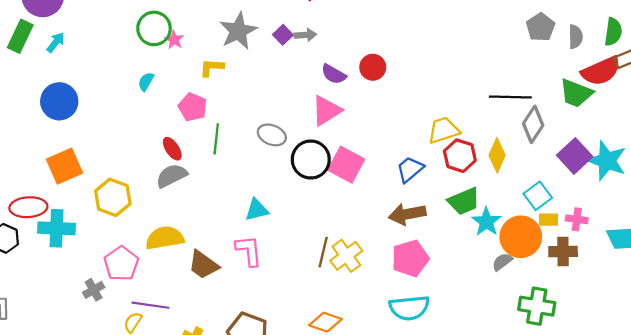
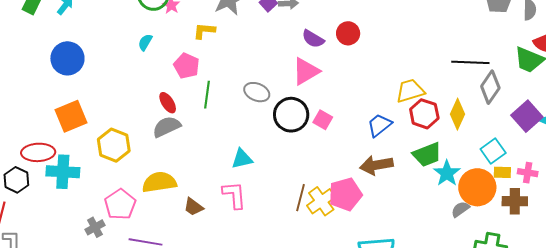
pink square: (346, 165) -> (323, 120), size x0.6
pink pentagon: (410, 258) -> (345, 194), moved
brown trapezoid: (203, 265) -> (193, 207), size x0.7

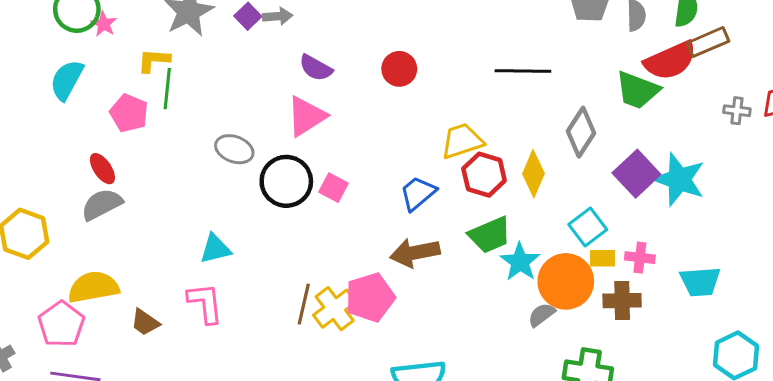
red circle: (348, 33) -> (399, 69), moved
cyan semicircle: (145, 42) -> (67, 80), size x1.6
black line: (470, 62) -> (523, 71), moved
green line: (207, 95) -> (167, 89), moved
pink pentagon: (120, 204) -> (61, 324), moved

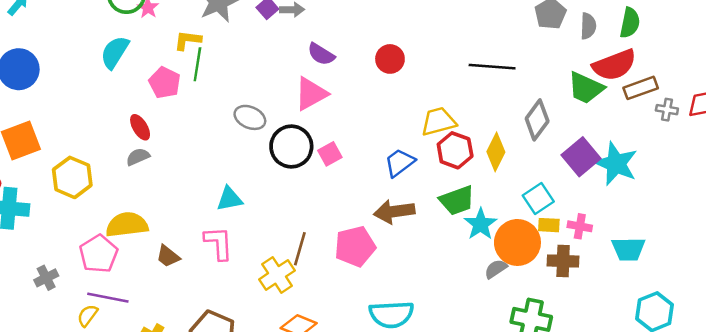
brown rectangle: (708, 42) -> (641, 88), moved
pink square: (333, 188) -> (330, 154), turned 30
gray semicircle: (102, 204) -> (138, 157), size x0.7
yellow cross: (335, 309) -> (277, 275), moved

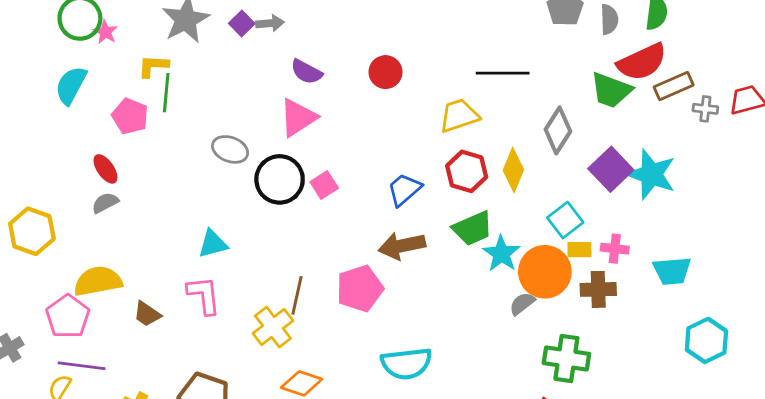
yellow trapezoid: (438, 122) -> (459, 116), moved

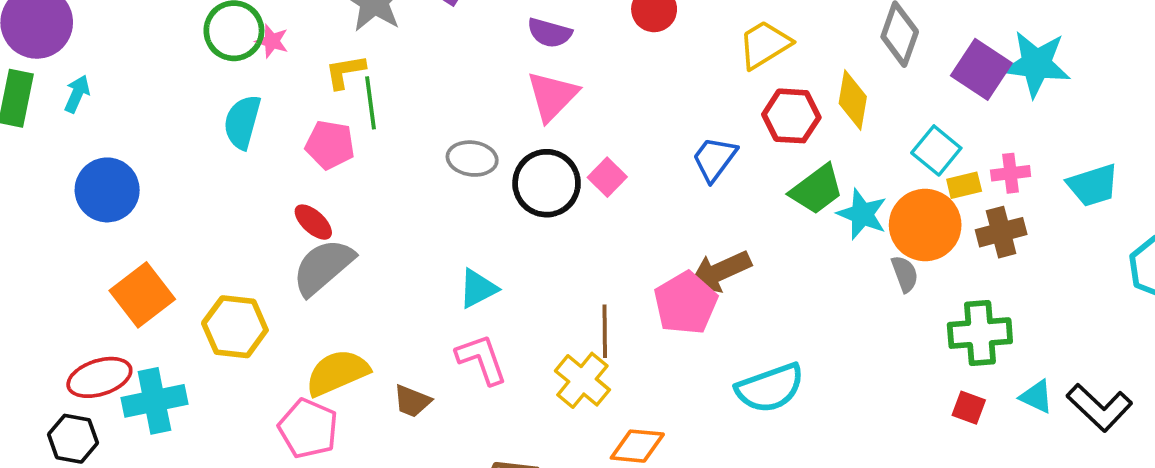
gray semicircle: (105, 203) -> (323, 267), size x1.8
brown arrow: (402, 246) -> (720, 272), moved
gray semicircle: (522, 304) -> (905, 274), turned 120

